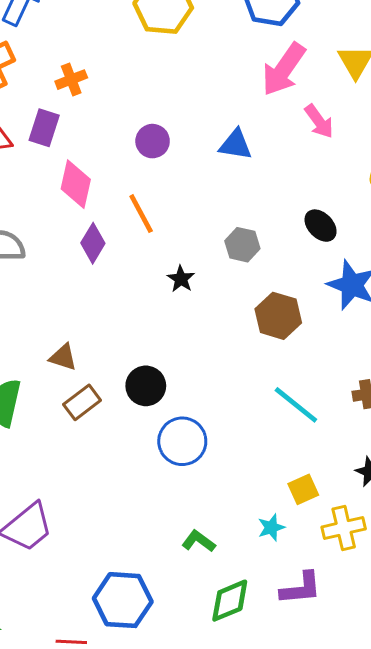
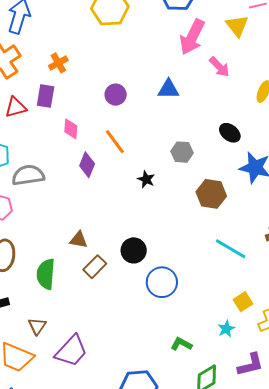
pink diamond: (76, 184) -> (71, 129), size x0.7

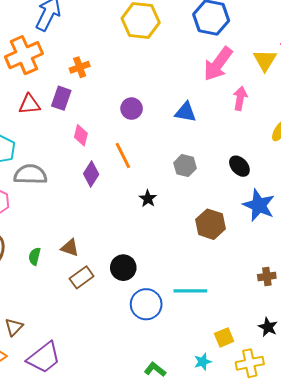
pink arrow: (219, 67) -> (240, 98), turned -135
gray hexagon: (182, 152) -> (185, 166), moved
cyan line: (231, 249) -> (190, 291), moved, turned -40
green semicircle: (46, 274) -> (35, 256), moved, size x0.6

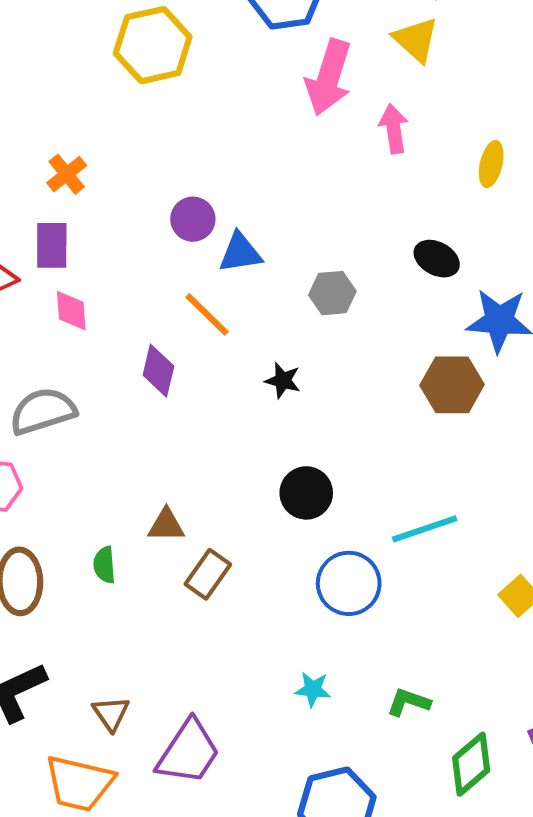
blue triangle: (185, 112) -> (240, 253), moved
pink diamond: (81, 135) -> (71, 311), moved
brown hexagon: (211, 224) -> (452, 385), moved
black circle: (123, 268) -> (306, 493), moved
cyan star: (203, 362) -> (313, 689), moved, turned -30

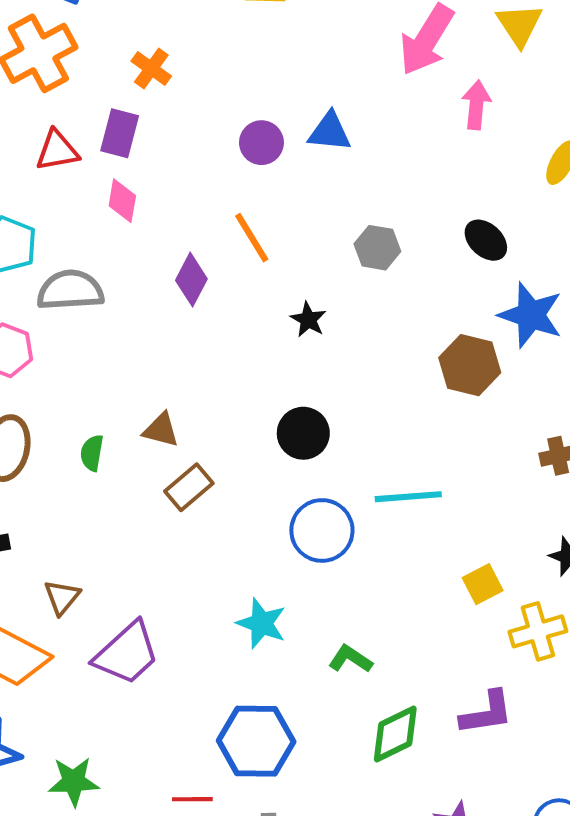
orange cross: (67, 174) -> (151, 69), turned -30
blue triangle: (240, 253) -> (330, 132), moved
cyan star: (313, 689) -> (261, 623), size x1.4

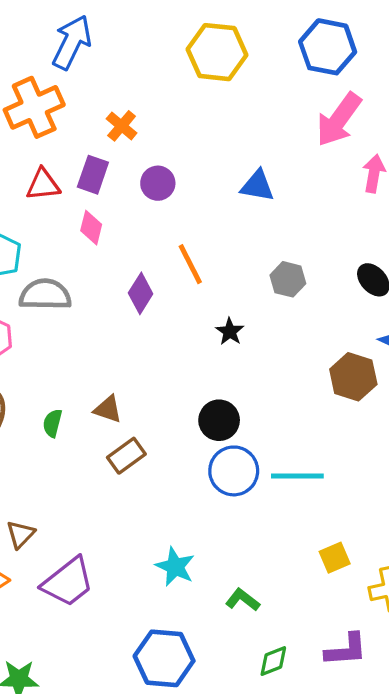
purple circle: (261, 143) -> (158, 183), moved
blue circle: (322, 530) -> (234, 471), moved
yellow square: (483, 584) -> (335, 558), moved
green diamond: (395, 734) -> (273, 661), size x0.7

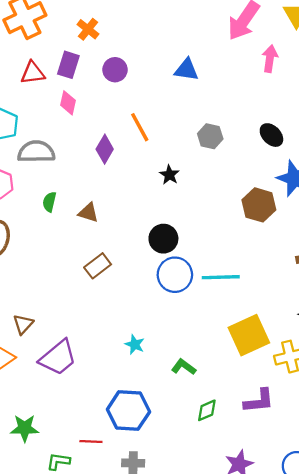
brown triangle: (108, 409) -> (88, 213), moved
green semicircle: (52, 423) -> (49, 202), moved
yellow square: (335, 558) -> (249, 335), size x1.8
cyan star: (175, 567) -> (135, 344), size x0.7

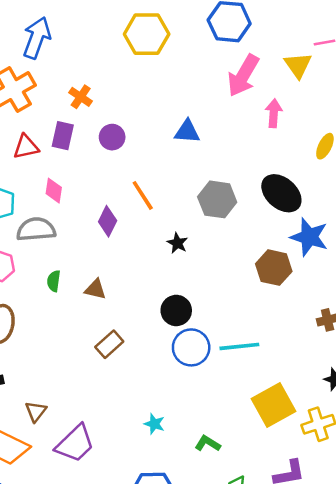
pink diamond: (68, 103) -> (54, 191), moved
black ellipse: (271, 135) -> (281, 193), size x1.6
gray hexagon: (210, 136) -> (217, 199), size x1.4

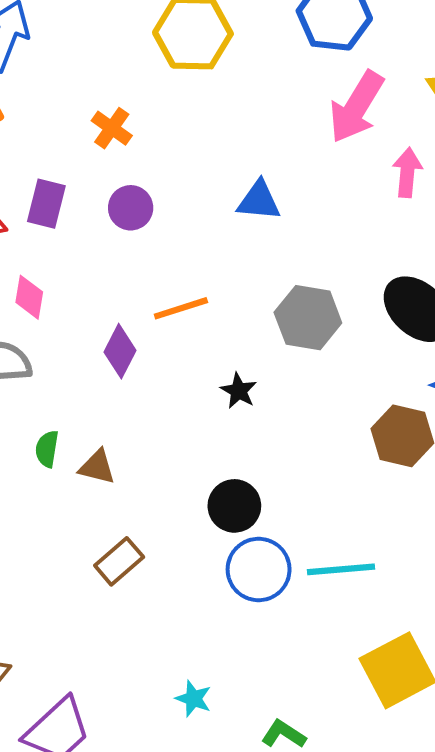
orange cross: (81, 97) -> (112, 128), moved
orange line: (143, 195) -> (181, 308), turned -76
green semicircle: (54, 281) -> (47, 449), moved

